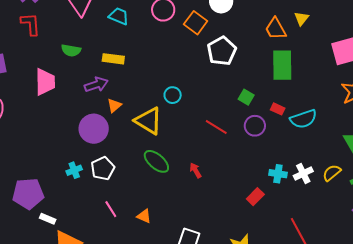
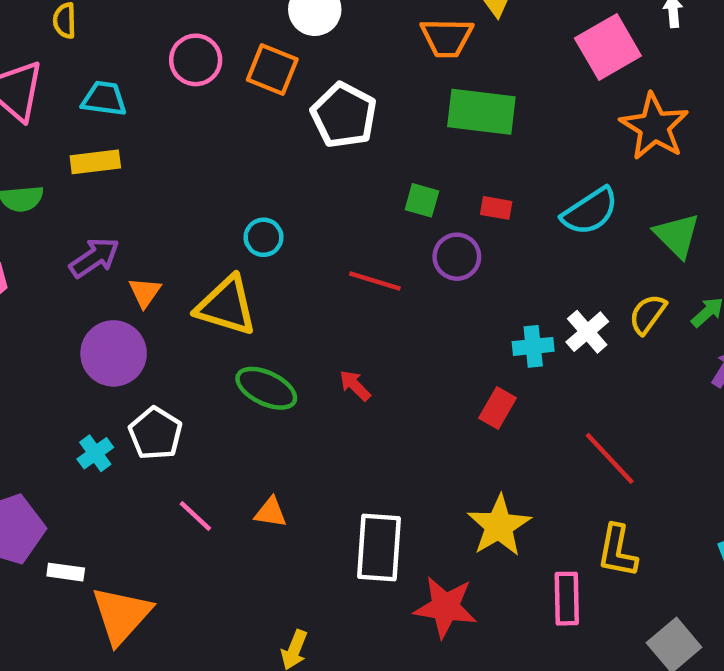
orange trapezoid: (276, 29) -> (447, 38), turned -45
yellow rectangle: (113, 59) -> (95, 162), moved
green rectangle: (282, 65) -> (481, 112), turned -68
cyan semicircle: (303, 119) -> (590, 211), moved

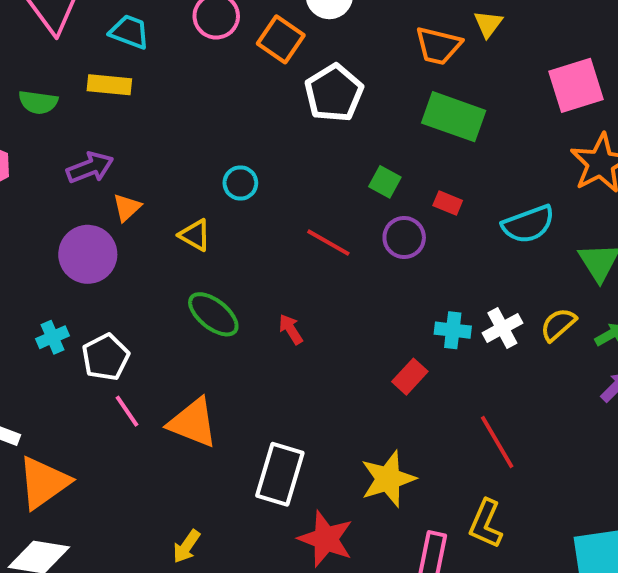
yellow triangle: (226, 306) -> (195, 235), size x0.6
white pentagon: (155, 433) -> (106, 357), moved
orange triangle: (271, 512) -> (193, 423), size x1.8

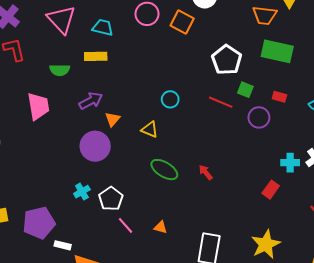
white pentagon: (334, 93) -> (227, 60), moved
red line: (328, 243) -> (221, 102), moved
orange triangle: (193, 423) -> (161, 227), size x0.5

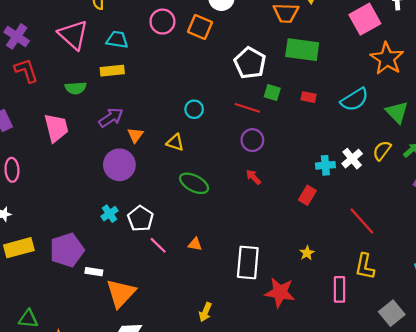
purple circle: (259, 117) -> (252, 140), moved
red arrow: (206, 172) -> (253, 177), moved
yellow star: (266, 244) -> (307, 253), size x0.5

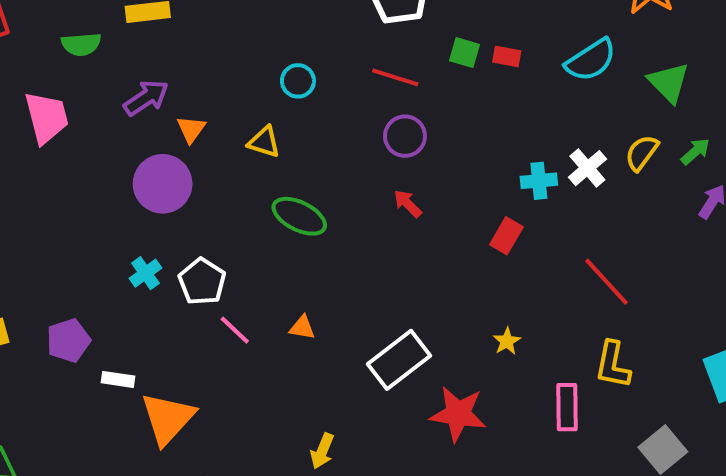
green square: (272, 93) -> (465, 53), moved
purple pentagon: (67, 250) -> (68, 340), size x0.7
white rectangle: (248, 263) -> (399, 360), turned 48

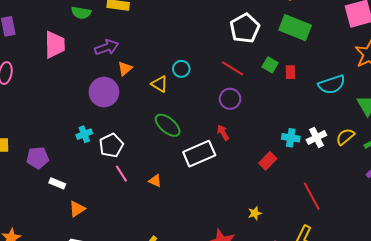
red rectangle: (507, 56) -> (290, 72), turned 64
cyan circle: (298, 81) -> (181, 69), moved
white rectangle: (399, 360) -> (199, 154), moved
orange triangle: (168, 418) -> (77, 209), size x0.6

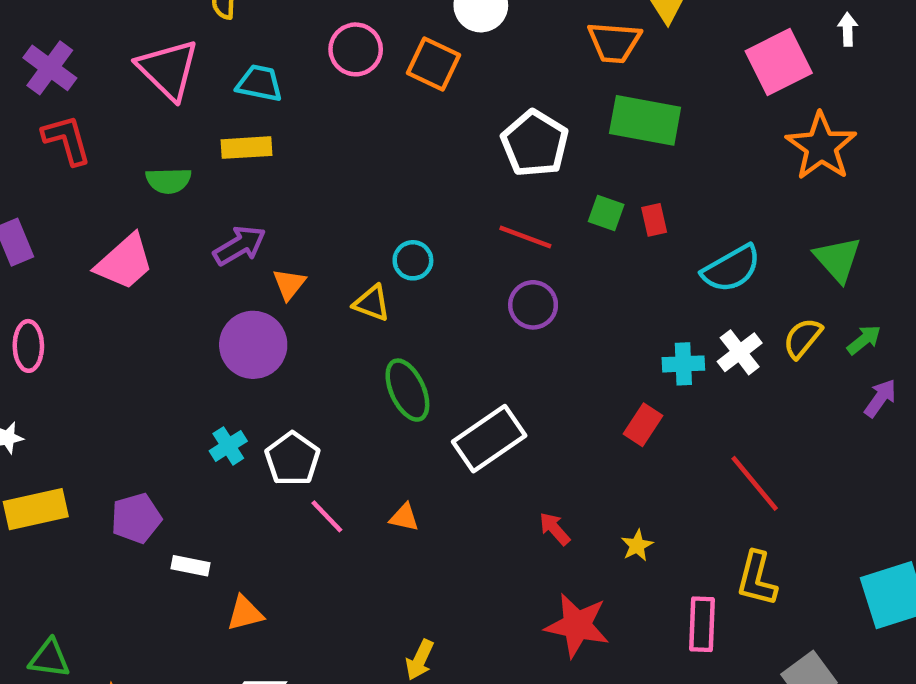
pink trapezoid: (55, 45) -> (124, 262), turned 60
cyan semicircle: (332, 84) -> (731, 269), moved
green ellipse: (168, 125) -> (407, 390), turned 36
red arrow: (223, 133) -> (555, 529), moved
orange triangle: (77, 209) -> (245, 613), turned 30

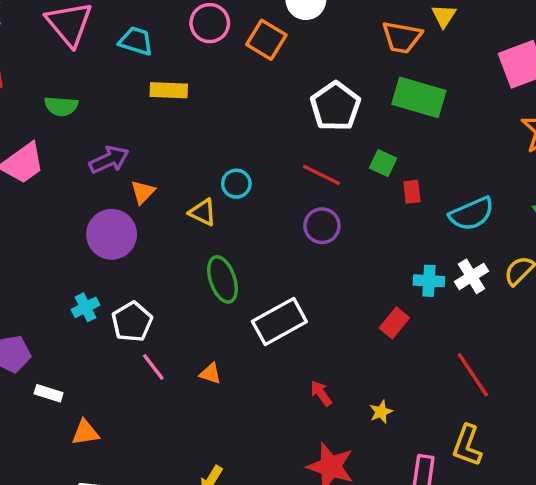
yellow rectangle: (247, 148) -> (169, 90), moved
red rectangle: (654, 220) -> (412, 192), moved

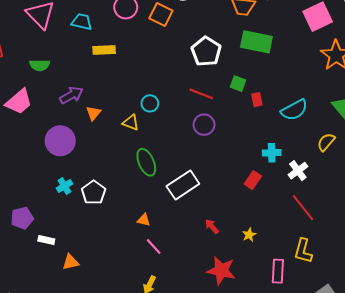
purple circle: (112, 234) -> (60, 141), moved
white cross: (472, 276) -> (298, 171), moved
pink line: (153, 367) -> (154, 247), moved

